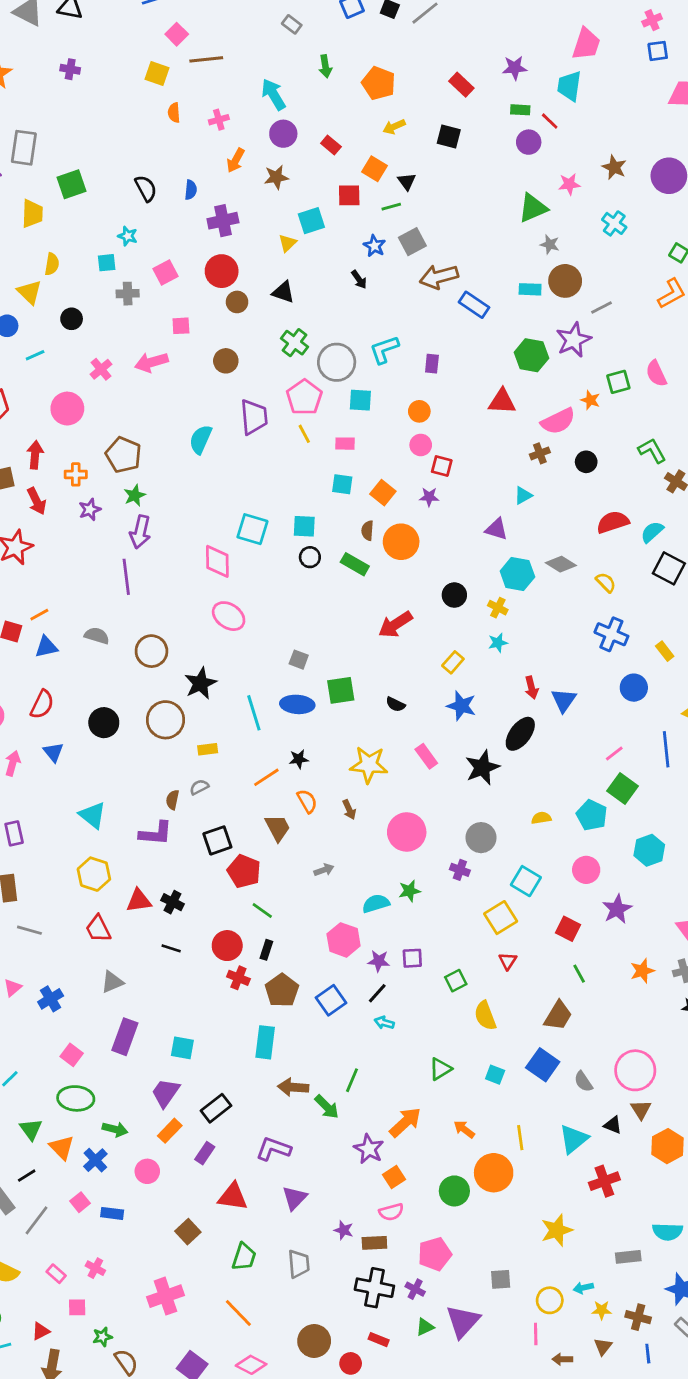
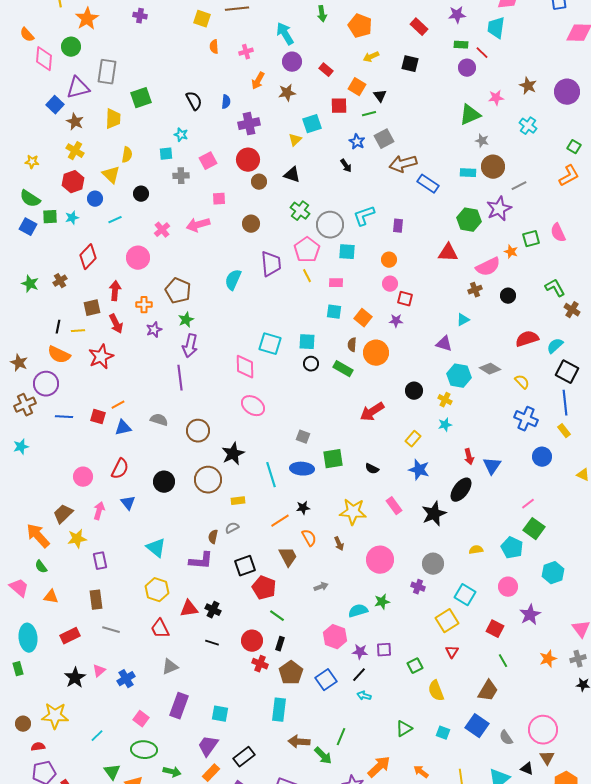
blue line: (666, 749) -> (565, 403), moved

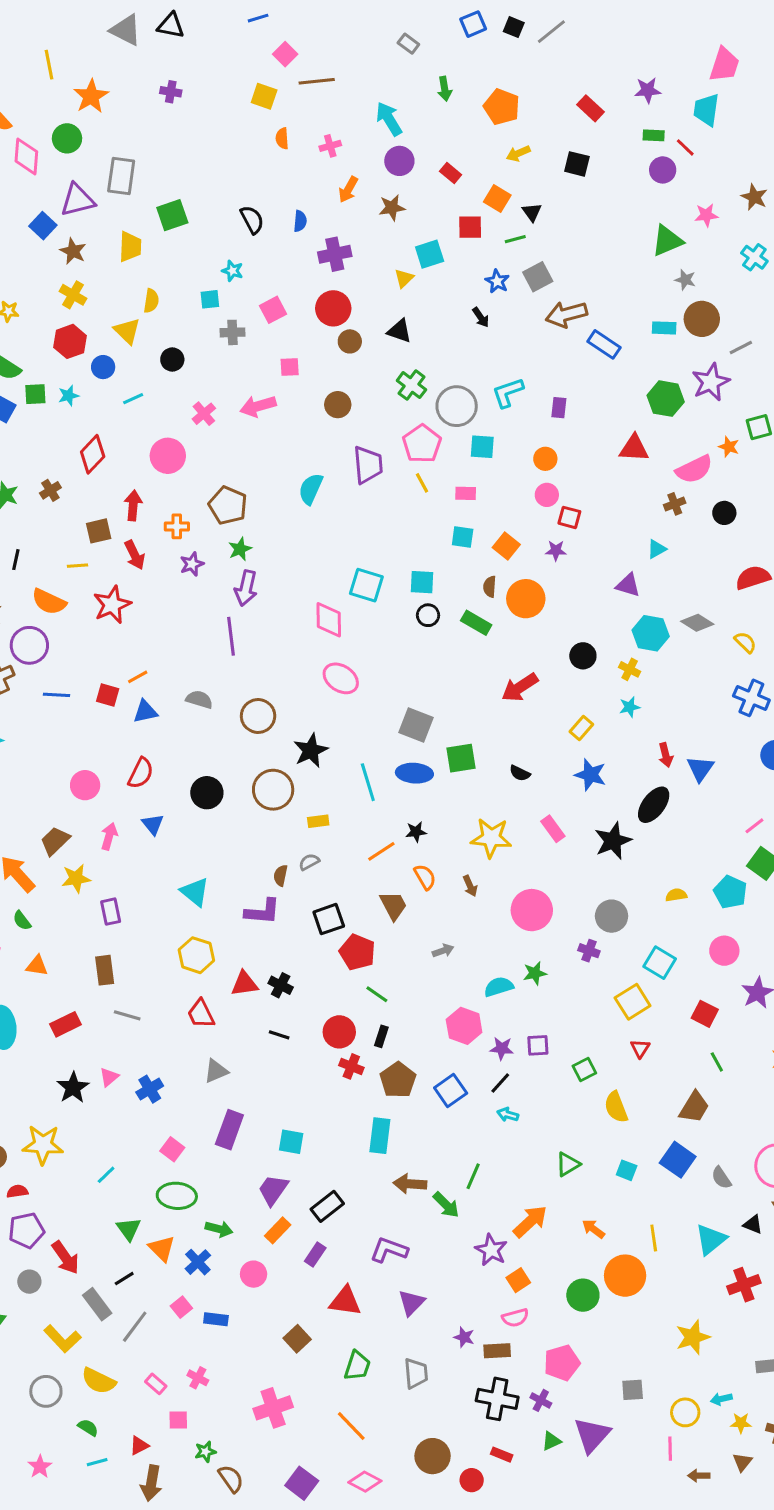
black line: (58, 327) -> (16, 560), moved
gray square: (303, 437) -> (416, 725), size x1.6

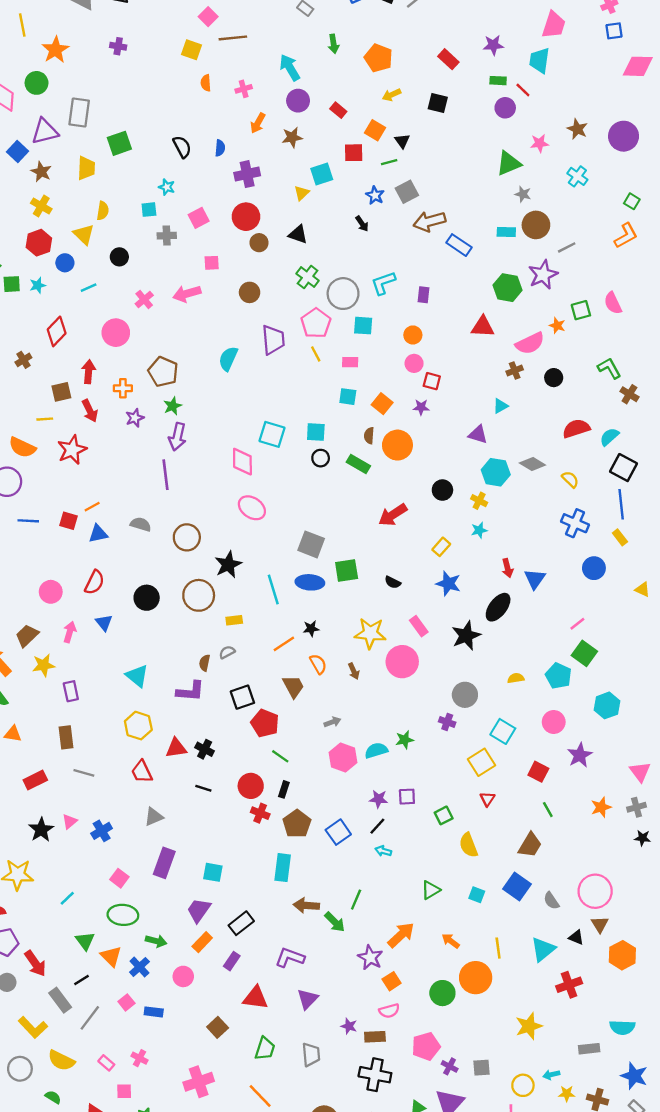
pink circle: (532, 910) -> (402, 662), moved
pink hexagon: (464, 1026) -> (343, 758), moved
purple cross: (541, 1400) -> (450, 1066), moved

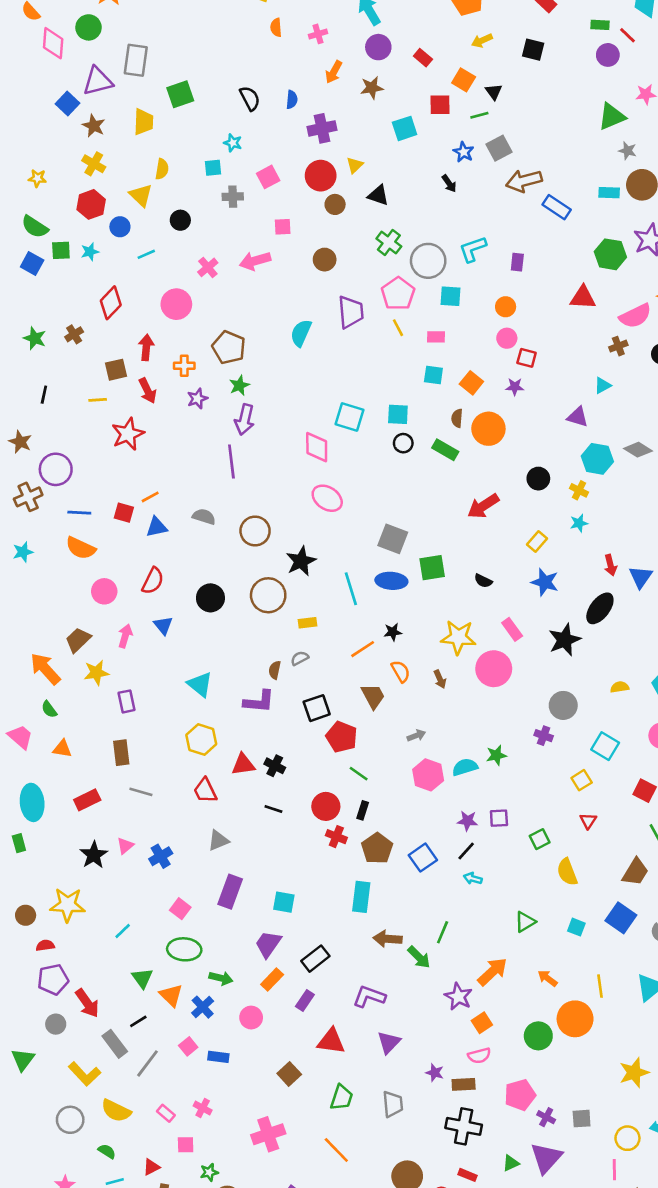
yellow triangle: (302, 193) -> (355, 165), moved
orange semicircle: (22, 447) -> (81, 548), moved
yellow square: (481, 762) -> (582, 780), size x0.7

